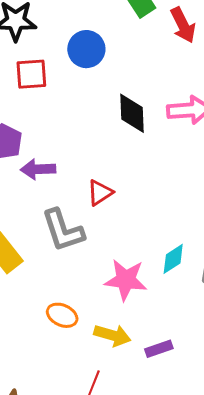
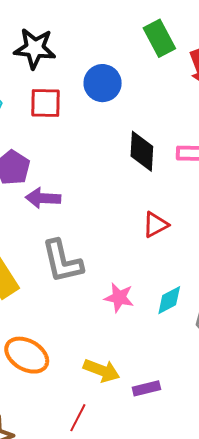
red triangle: (100, 193) -> (155, 225), moved
pink star: (126, 280) -> (119, 298), moved, size x0.7
orange ellipse: (62, 315) -> (27, 355), moved, size x1.4

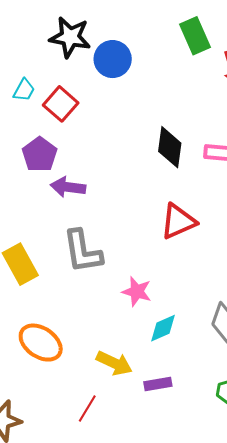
blue circle: (103, 83) -> (113, 59), moved
red square: (45, 103) -> (61, 104), moved, turned 36
red triangle: (155, 225) -> (178, 221), size x1.4
cyan diamond: (169, 300) -> (163, 328), moved

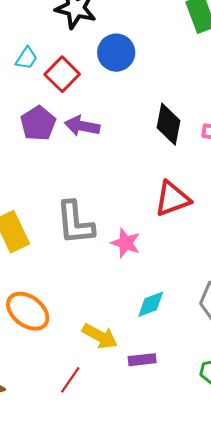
blue circle: (113, 59) -> (116, 53), moved
purple arrow: (68, 187) -> (82, 126), moved
pink star: (137, 292) -> (126, 243), moved

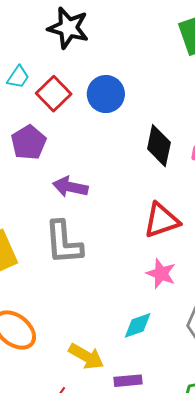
blue circle: (116, 53) -> (106, 94), moved
purple arrow: (82, 126) -> (70, 187), moved
pink star: (126, 243) -> (161, 274), moved

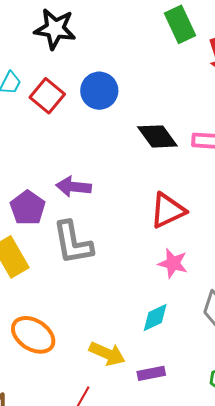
purple pentagon: (29, 142) -> (28, 208), moved
black diamond: (159, 146) -> (157, 136), turned -42

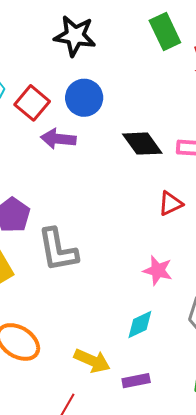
black star: (55, 29) -> (75, 36), moved
purple arrow: (74, 187) -> (58, 139), moved
red triangle: (168, 210) -> (170, 203), moved, size x0.7

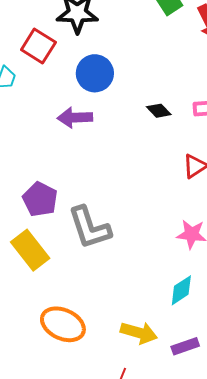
red square: (32, 103) -> (38, 46), moved
black diamond: (142, 144) -> (159, 111), size x0.6

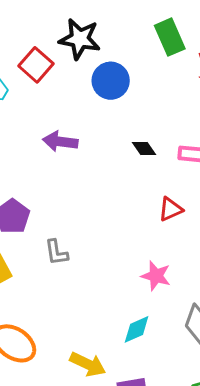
blue circle: (95, 73) -> (111, 81), moved
gray L-shape: (90, 228) -> (56, 252), size x0.6

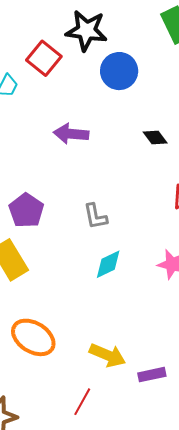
gray L-shape: (56, 252) -> (95, 216), moved
cyan diamond: (137, 329) -> (108, 264), moved

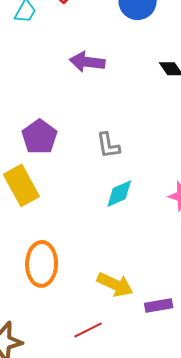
orange ellipse: (33, 337) -> (42, 264), turned 57
red line: (82, 402) -> (88, 330), turned 32

